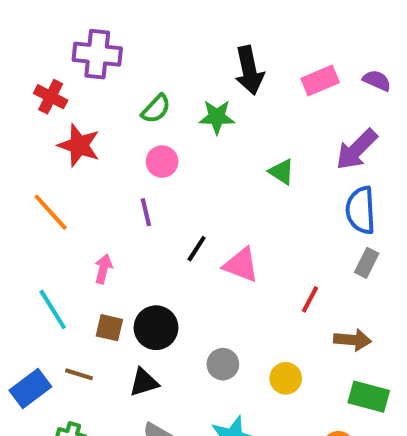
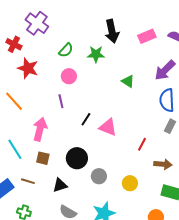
purple cross: (97, 54) -> (37, 23), turned 30
pink arrow: (103, 269) -> (40, 129), size x1.6
black circle: (156, 328) -> (77, 158), moved

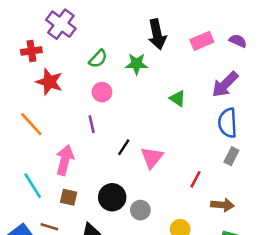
red cross: (14, 44) -> (31, 51), turned -35
pink triangle: (108, 127) -> (152, 157), turned 48
gray circle: (99, 176) -> (140, 210), moved

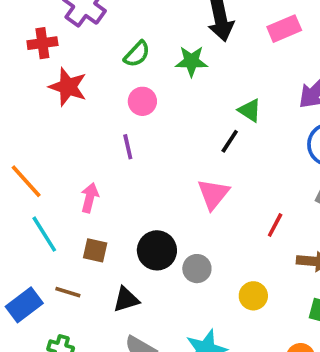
orange line: (31, 124) -> (26, 181), moved
black line: (124, 147) -> (230, 141), moved
pink arrow: (65, 160) -> (90, 198), size x0.7

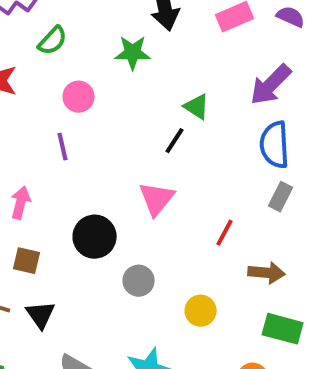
green semicircle: (137, 54) -> (53, 41), moved
black circle: (157, 250) -> (95, 237), moved
black triangle: (126, 299) -> (41, 315), moved, turned -48

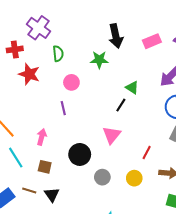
green semicircle: (53, 41) -> (58, 54), turned -49
yellow circle: (201, 311) -> (134, 178), moved

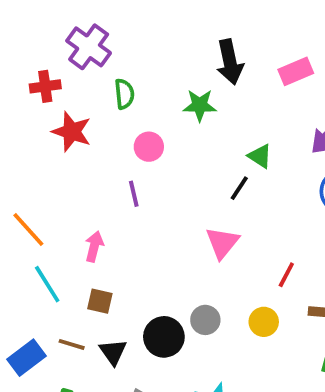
black circle: (80, 154) -> (164, 337), moved

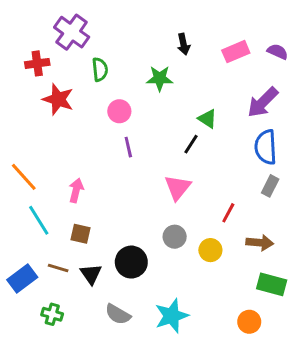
black arrow: (230, 62) -> (184, 44), size x0.6
purple line: (134, 194) -> (128, 147), moved
gray circle: (205, 320) -> (175, 237), moved

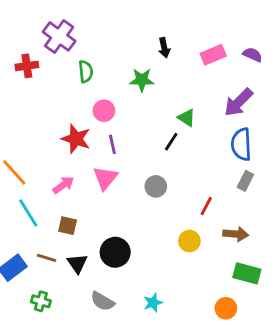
red star: (58, 99) -> (76, 139), moved
pink triangle: (178, 187) -> (105, 178), moved
pink arrow: (76, 190) -> (63, 185), turned 40
gray circle: (175, 237) -> (156, 186), moved
cyan star: (172, 316) -> (153, 303), size x0.6

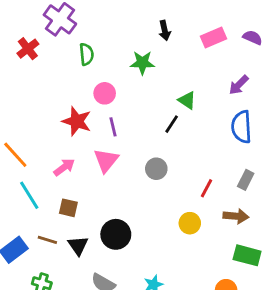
red cross: (27, 66) -> (28, 49), turned -30
purple arrow: (238, 102) -> (239, 85), size x0.7
gray rectangle: (245, 181) -> (246, 180), moved

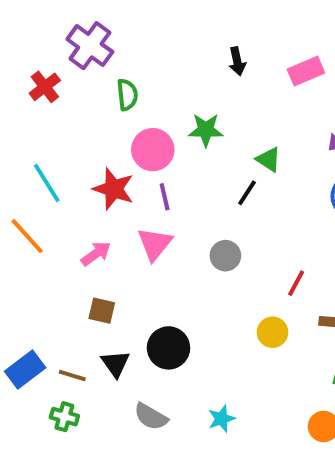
green star: (142, 63) -> (206, 130), moved
pink circle: (105, 93) -> (153, 150), size x1.4
cyan line: (29, 195) -> (47, 183), moved
brown line: (47, 240) -> (72, 375), moved

